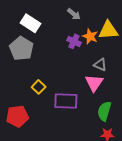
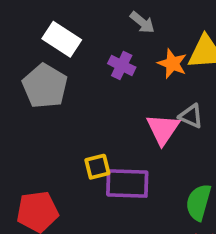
purple cross: (74, 41) -> (122, 65), moved
pink triangle: (94, 83) -> (163, 129), moved
yellow square: (39, 87) -> (97, 167), moved, turned 32

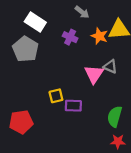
purple rectangle: (127, 184) -> (73, 106), size x0.7

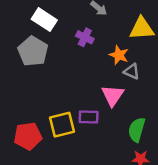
orange star: (99, 36) -> (119, 55), moved
pink triangle: (94, 74) -> (113, 96), moved
yellow square: (56, 96) -> (62, 125), moved, size x1.5

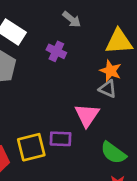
orange star: (119, 55) -> (111, 71), moved
green semicircle: (137, 130) -> (113, 153), turned -70

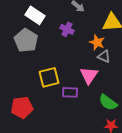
orange star: (111, 71) -> (97, 42), moved
yellow square: (31, 147) -> (49, 77), moved

